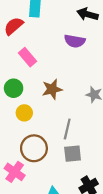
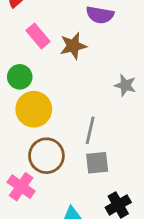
brown star: (52, 89) -> (73, 46), moved
yellow circle: (24, 113) -> (34, 109), size x1.6

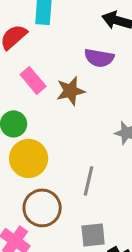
gray square: (97, 163) -> (93, 235), moved

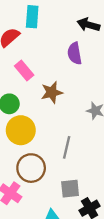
purple semicircle: (99, 58) -> (75, 53), turned 70
brown star: (71, 91) -> (52, 92), moved

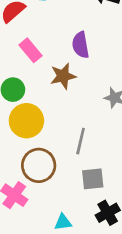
purple semicircle: (75, 53) -> (81, 45), moved
gray square: (70, 189) -> (93, 179), moved

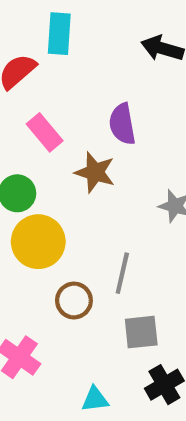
brown star: (63, 76) -> (95, 172), turned 30
brown circle: (39, 165) -> (74, 301), moved, size x0.7

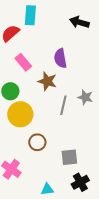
gray line: (122, 273) -> (63, 105), moved

